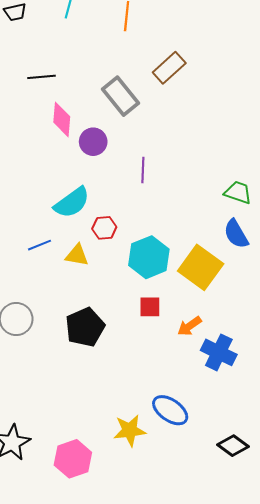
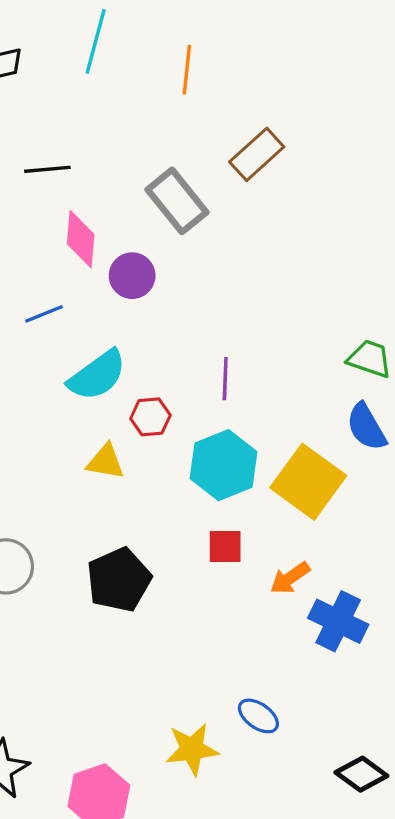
purple line: (143, 170) -> (225, 379), moved
blue line: (39, 245) -> (44, 314), moved
blue ellipse: (170, 410) -> (258, 716), size x0.7

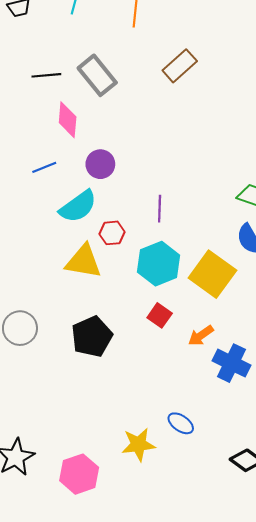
gray rectangle: (177, 201) -> (97, 75), moved
purple circle: (132, 276) -> (100, 164), moved
yellow triangle: (106, 462) -> (83, 261), size x1.5
red square: (225, 546) -> (160, 315), turned 35

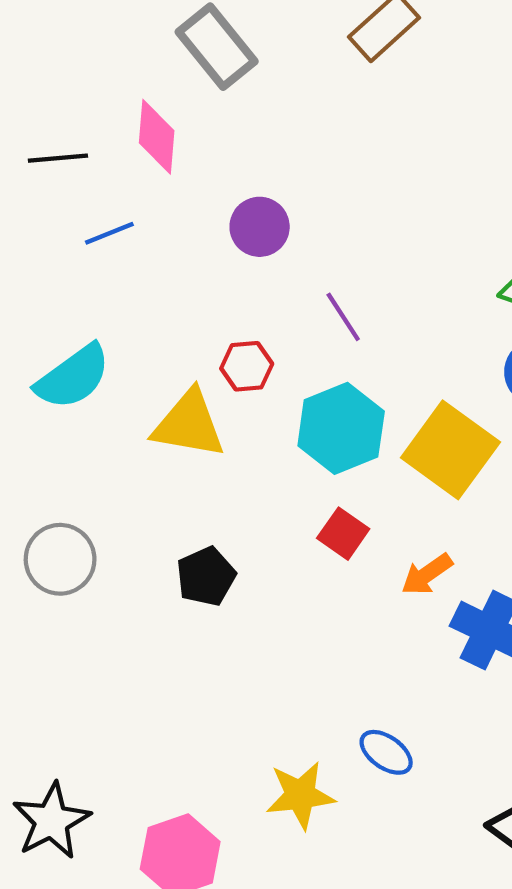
black line: (46, 75) -> (58, 158), moved
purple circle: (100, 164) -> (260, 227), moved
cyan semicircle: (78, 206) -> (73, 377), moved
purple line: (160, 209) -> (343, 317), turned -35
black pentagon: (92, 337) -> (206, 576), size x0.7

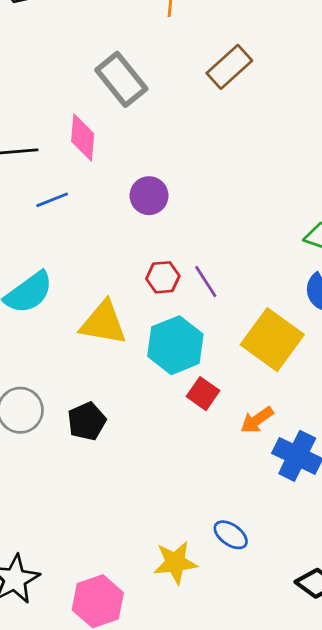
purple line: (343, 317) -> (206, 281), moved
red hexagon: (247, 366) -> (163, 277), moved
cyan hexagon: (341, 428) -> (175, 345), moved
black pentagon: (206, 576) -> (87, 421), moved

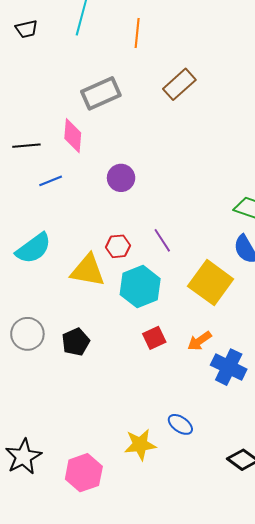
gray rectangle: (121, 79) -> (101, 93), turned -75
red hexagon: (163, 277) -> (118, 246), moved
red square: (203, 394) -> (154, 338), moved, turned 30

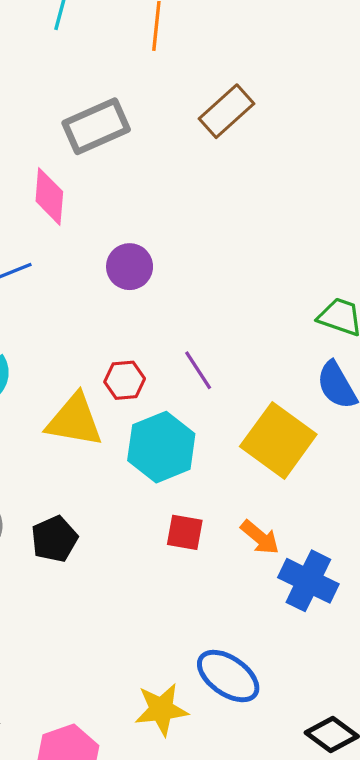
red square: (154, 338) -> (185, 532), turned 35
orange arrow: (200, 341) -> (260, 537), turned -105
blue ellipse: (180, 424) -> (228, 676), size x1.5

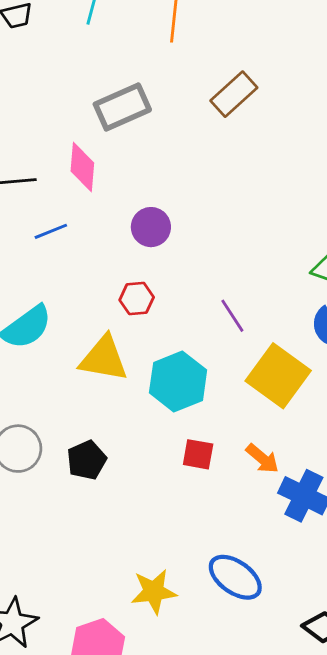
purple line: (198, 370) -> (232, 316), moved
red hexagon: (125, 380) -> (137, 299), moved
yellow star: (161, 709) -> (154, 592), moved

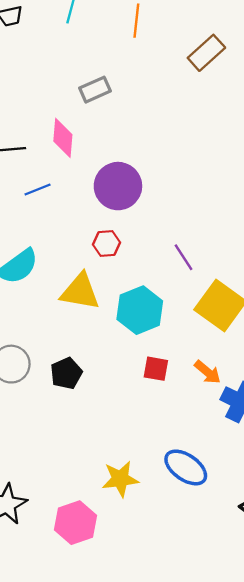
brown rectangle: (234, 94) -> (206, 53), moved
gray rectangle: (122, 107) -> (95, 90), size x0.7
purple circle: (151, 227) -> (118, 186), size x1.5

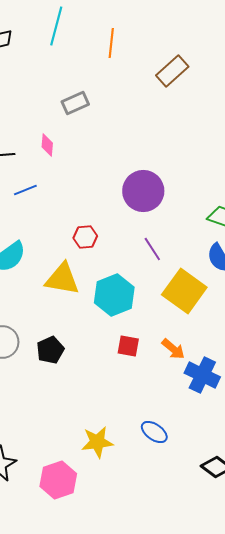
pink diamond: (63, 138) -> (47, 145), size x0.7
purple circle: (118, 186) -> (143, 191), moved
blue ellipse: (186, 467) -> (154, 432), size x0.7

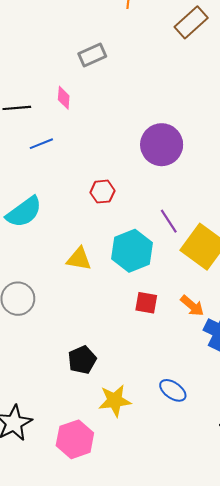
purple line: (152, 249) -> (169, 221), moved
yellow triangle: (62, 279) -> (79, 259), moved, size x0.7
black pentagon: (50, 350) -> (82, 360), moved

